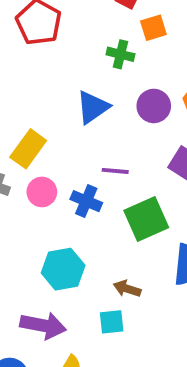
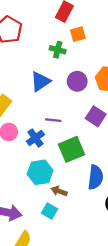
blue cross: (86, 201) -> (35, 138), turned 30
cyan hexagon: (63, 269) -> (40, 172), moved
cyan square: (112, 322) -> (49, 211), turned 35

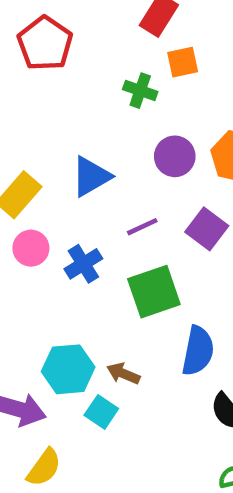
blue triangle: (40, 81) -> (91, 176), moved
purple line: (53, 120) -> (142, 227), moved, turned -35
cyan hexagon: (40, 172) -> (68, 369), moved

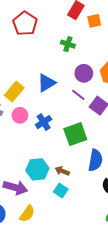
orange square: (183, 62) -> (94, 21), moved
purple line: (142, 227) -> (78, 95), moved, turned 64
cyan square: (101, 412) -> (61, 191), moved

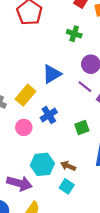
yellow rectangle: (14, 91) -> (26, 95), moved
pink circle: (20, 115) -> (24, 127), moved
green square: (75, 134) -> (82, 128), size x0.6

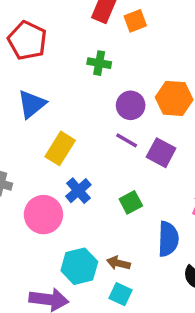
blue triangle: (52, 74) -> (32, 104), moved
yellow rectangle: (26, 95) -> (60, 148), moved
pink circle: (24, 127) -> (43, 215), size x1.5

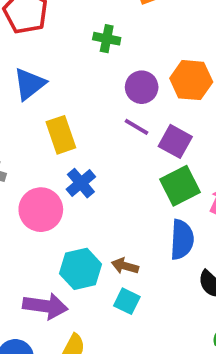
yellow rectangle: (60, 148) -> (61, 135), turned -52
green square: (131, 202) -> (180, 186), moved, size x1.5

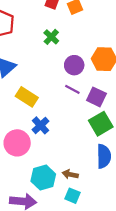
green cross: (107, 39) -> (51, 37), turned 35
yellow rectangle: (61, 135) -> (27, 97), turned -35

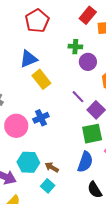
green cross: (51, 37) -> (75, 47), turned 32
purple circle: (74, 65) -> (88, 62), moved
yellow rectangle: (27, 97) -> (41, 79), moved

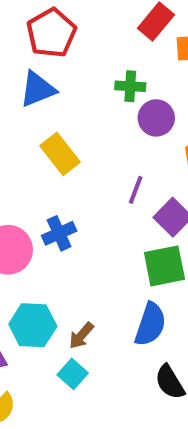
blue triangle: (29, 59) -> (38, 89), moved
purple line: (78, 97) -> (136, 190), turned 64
brown arrow: (52, 167) -> (81, 336), turned -80

